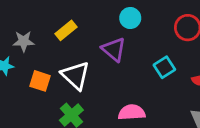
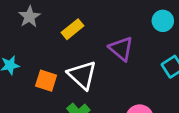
cyan circle: (130, 18) -> (163, 21), moved
gray star: (24, 41) -> (29, 17), moved, turned -30

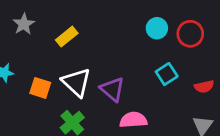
purple triangle: (121, 49) -> (112, 89), moved

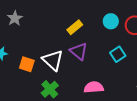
yellow rectangle: (67, 37) -> (75, 27), moved
purple triangle: (112, 89) -> (79, 51), moved

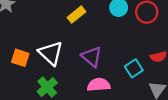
purple triangle: (79, 51) -> (92, 57), moved
cyan square: (118, 54) -> (134, 68), moved

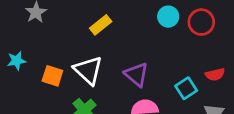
yellow rectangle: (76, 15) -> (101, 25), moved

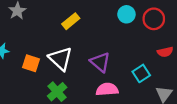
red semicircle: (215, 74) -> (165, 52), moved

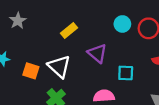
purple triangle: (100, 62) -> (97, 53), moved
cyan square: (141, 73) -> (126, 73), moved, turned 35

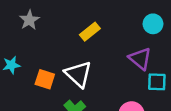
purple triangle: (97, 53) -> (140, 59), moved

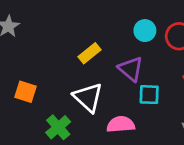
yellow rectangle: (90, 32) -> (89, 53), moved
white triangle: (78, 74) -> (88, 97), moved

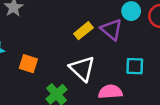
purple triangle: (131, 69) -> (112, 29), moved

